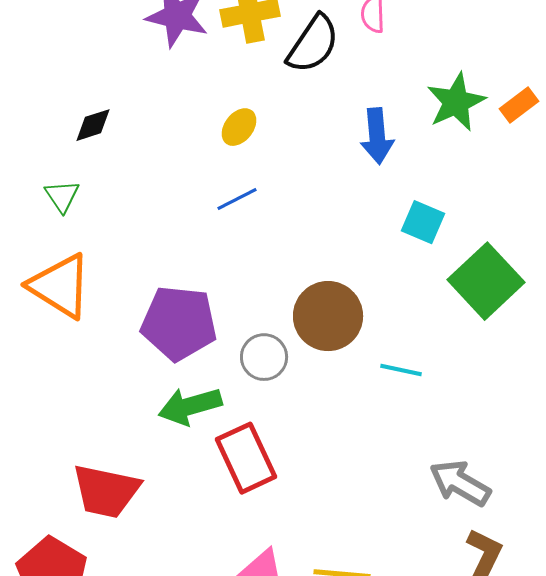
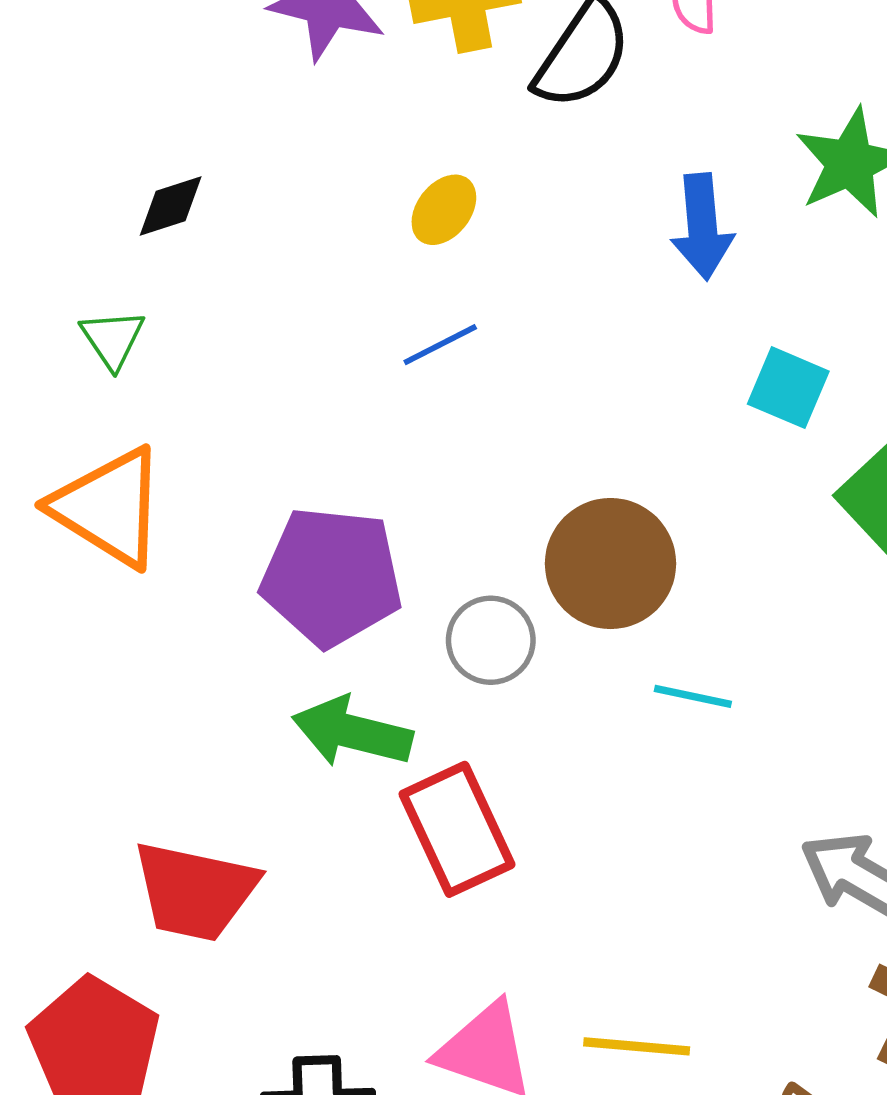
cyan line: (401, 370) -> (693, 696), moved
green arrow: (190, 406) -> (352, 732), turned 30

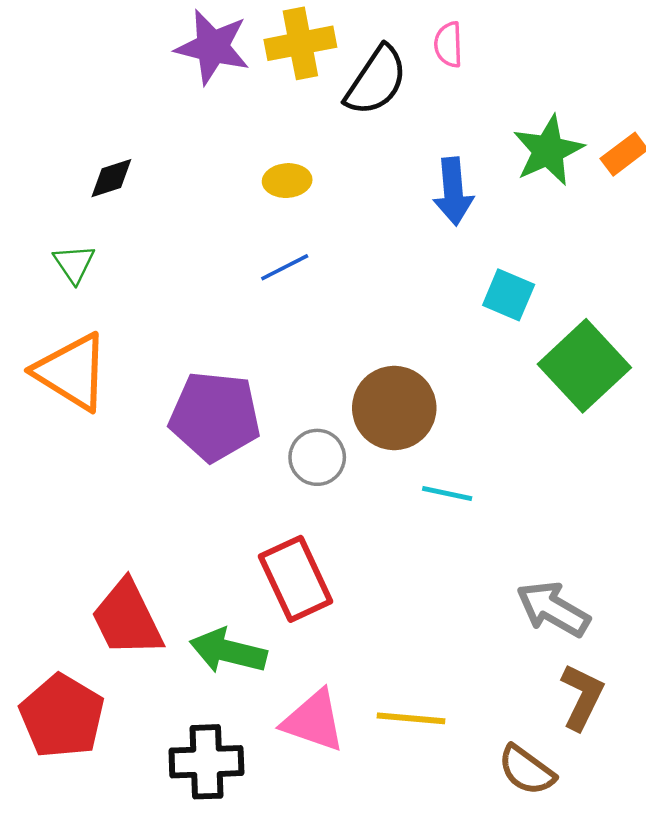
yellow ellipse: (444, 210) -> (287, 181), turned 48
green arrow: (352, 732) -> (228, 651), moved
red trapezoid: (195, 891) -> (127, 619), turned 52

